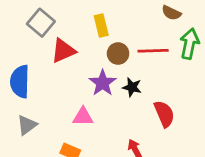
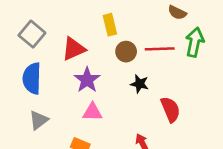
gray square: (41, 23) -> (32, 34), moved
purple star: (103, 83) -> (87, 80), moved

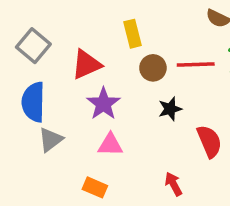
black star: (140, 84) -> (170, 109), turned -30
gray triangle: (39, 120) -> (51, 140), moved

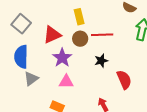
red line: (196, 64) -> (102, 35), moved
brown circle: (153, 68) -> (80, 39), moved

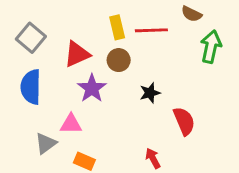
red line: (102, 35) -> (151, 30), moved
gray triangle: (31, 79) -> (46, 143), moved
pink triangle: (66, 82) -> (71, 124), moved

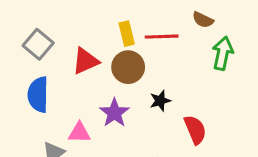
brown circle: (119, 60) -> (128, 67), size x1.4
purple star: (92, 88) -> (114, 113), moved

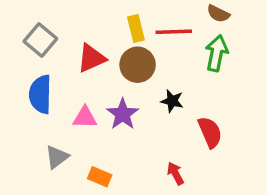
green arrow: (223, 53) -> (217, 53), moved
black star: (160, 101) -> (172, 101), turned 30
pink triangle: (79, 133) -> (85, 117), moved

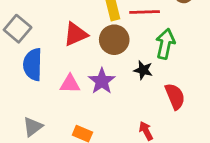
gray square: (40, 40) -> (18, 29), moved
green arrow: (217, 53) -> (165, 44), moved
gray triangle: (57, 157) -> (33, 127), moved

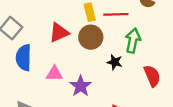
purple star: (102, 81) -> (81, 86), moved
red semicircle: (175, 96) -> (152, 76), moved

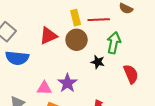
blue semicircle: (24, 58) -> (17, 58), turned -85
pink triangle: (54, 74) -> (44, 88), moved

